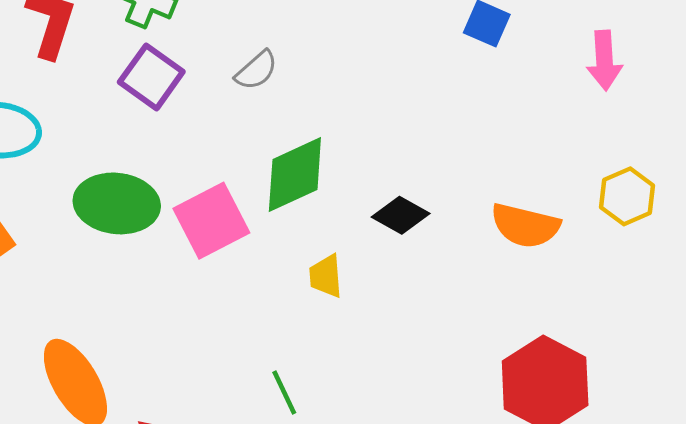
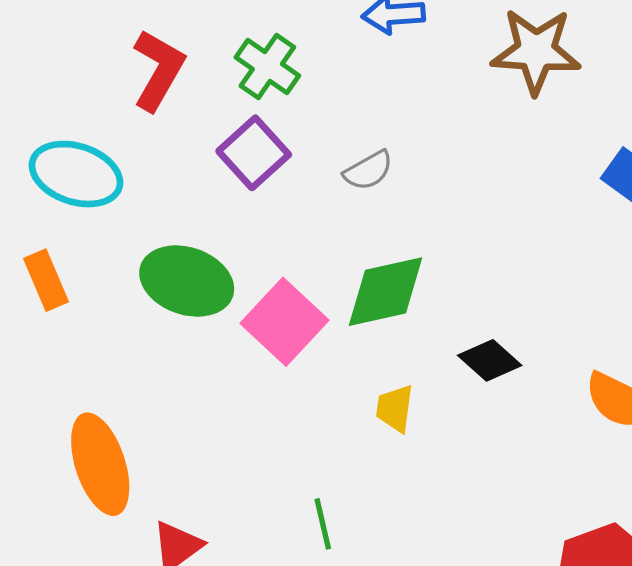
pink square: (211, 221) -> (285, 322), turned -32

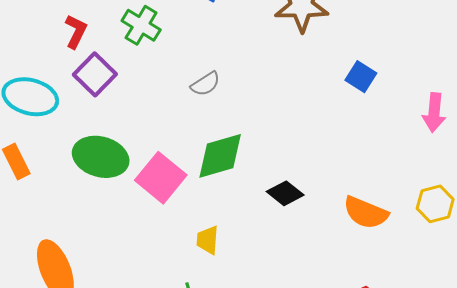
red L-shape: (158, 70) -> (76, 31), size x0.7
purple square: (254, 153) -> (95, 74), moved
yellow trapezoid: (395, 408) -> (208, 240), moved

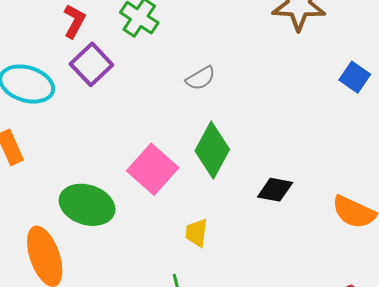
green diamond: (220, 156) -> (212, 150), turned -48
green ellipse: (101, 157) -> (87, 205), moved
black diamond: (285, 193) -> (275, 190), turned -30

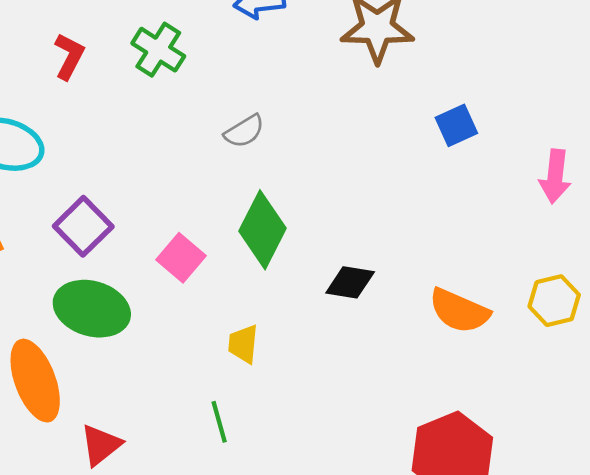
purple square: (91, 64) -> (83, 226), moved
blue square: (355, 77) -> (456, 125), turned 32
pink square: (153, 169) -> (181, 258), size x0.7

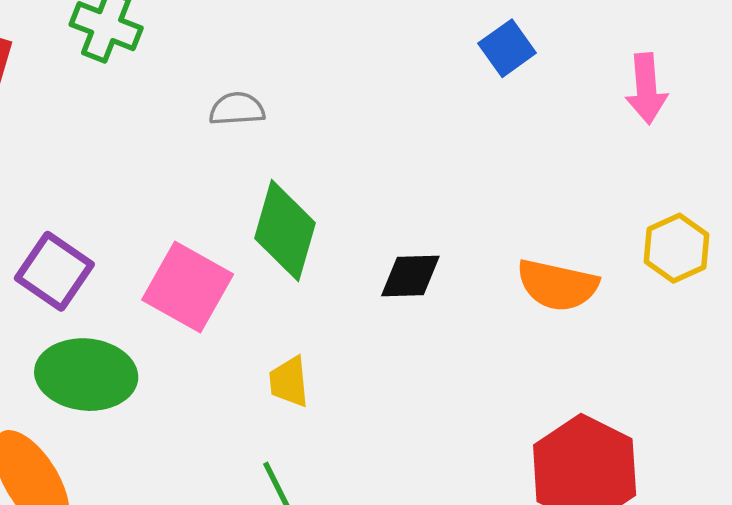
gray semicircle: (244, 131) -> (237, 109), turned -141
pink square: (181, 258) -> (188, 287), size x1.4

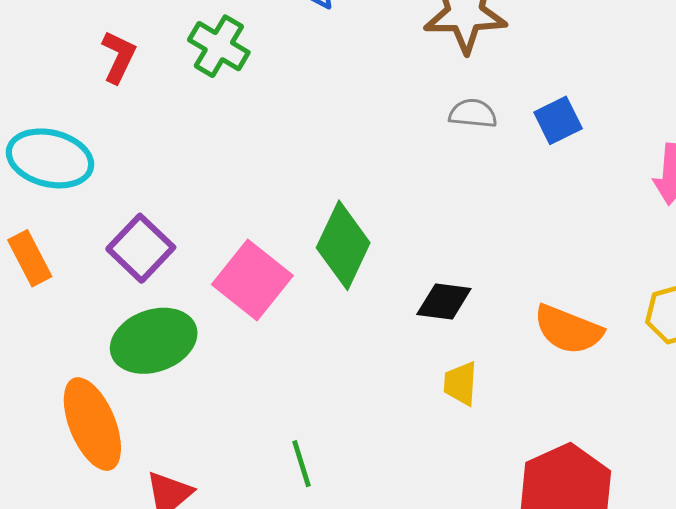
gray semicircle: (237, 109) -> (473, 113), moved
green ellipse: (86, 375) -> (154, 341), turned -34
yellow trapezoid: (289, 382) -> (461, 383), moved

